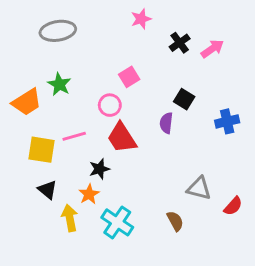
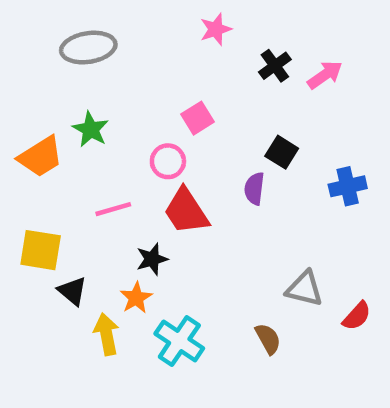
yellow square: (42, 150) -> (41, 250), moved

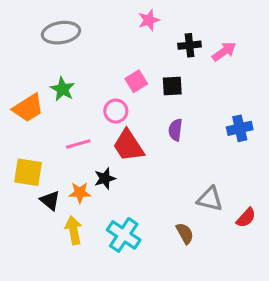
black cross: (275, 66) -> (190, 45), turned 30
black square: (282, 152) -> (172, 86), moved, turned -35
orange star: (136, 298) -> (80, 193), moved, turned 30

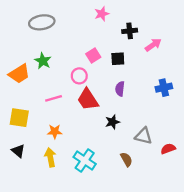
pink arrow: (224, 51) -> (153, 45), moved
black star: (105, 178) -> (112, 122), moved
black triangle: (50, 200) -> (18, 151), moved
red semicircle: (246, 218) -> (168, 149), turned -152

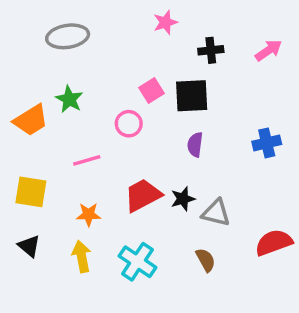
pink arrow: (153, 45) -> (268, 50), moved
black square: (118, 59) -> (192, 96), size x1.5
red trapezoid: (88, 99) -> (143, 195), moved, turned 95
gray triangle: (144, 136) -> (216, 213), moved
red semicircle: (168, 149) -> (274, 242), size x1.5

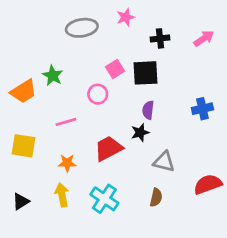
gray ellipse: (68, 36) -> (82, 28), moved
black star: (183, 199) -> (140, 133), moved
black triangle: (29, 246) -> (21, 201), moved, turned 48
brown semicircle: (206, 260) -> (156, 197), turned 42

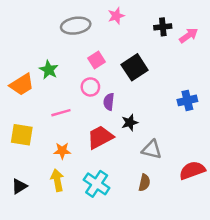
black cross: (160, 38) -> (163, 27), moved
pink square: (115, 69) -> (97, 60), moved
black square: (145, 73) -> (135, 67), turned -30
purple semicircle: (148, 110) -> (109, 102), moved

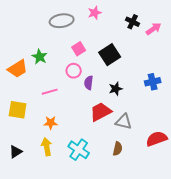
black cross: (163, 27) -> (133, 22), turned 32
black star: (130, 123) -> (116, 89), moved
red trapezoid: (100, 137) -> (101, 112), moved

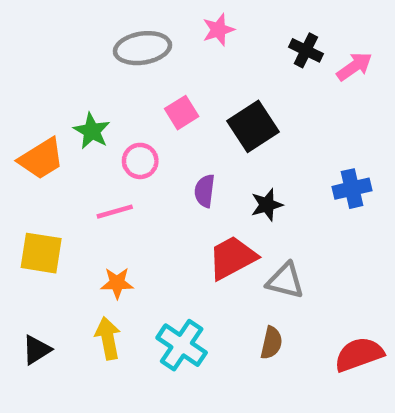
pink circle: (74, 71) -> (140, 161), moved
red semicircle: (157, 139) -> (359, 354), moved

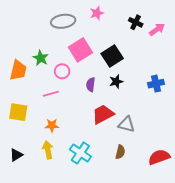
pink square: (182, 113) -> (80, 50), size x1.6
orange trapezoid: (41, 159) -> (18, 70), turned -45
black star: (267, 205) -> (116, 82), moved

